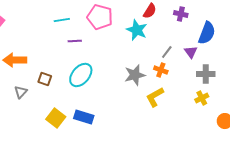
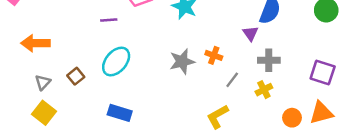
gray line: (167, 52) -> (232, 80), moved
brown square: (45, 79) -> (76, 76), moved, turned 32
yellow L-shape: (155, 97) -> (217, 116), moved
yellow square: (56, 118) -> (44, 113), moved

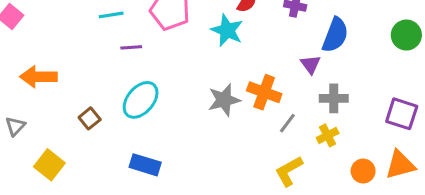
orange cross: (214, 55) -> (264, 92), size x1.5
gray triangle: (43, 82) -> (15, 126), moved
yellow L-shape: (217, 116) -> (289, 171), moved

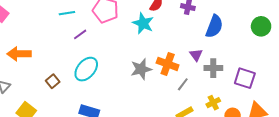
purple line: (131, 47) -> (80, 34), turned -32
purple triangle: (311, 64) -> (196, 55), moved
purple square: (402, 114) -> (245, 78), moved
yellow cross: (328, 135) -> (213, 103), moved

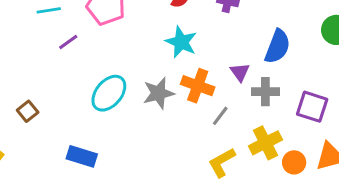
cyan star: (143, 23) -> (181, 42), moved
blue semicircle: (214, 26) -> (277, 47), moved
cyan ellipse: (86, 69) -> (109, 93), moved
yellow cross: (213, 103) -> (265, 143), size x1.5

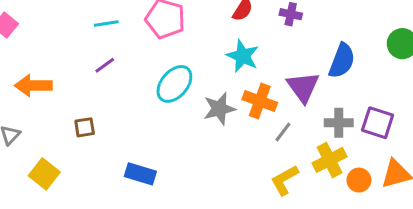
purple line: (68, 42) -> (105, 65), moved
purple triangle: (240, 72) -> (303, 87), size x1.6
gray cross: (265, 92) -> (339, 123), moved
cyan ellipse: (109, 93) -> (174, 84), moved
brown square: (28, 111) -> (85, 127), turned 30

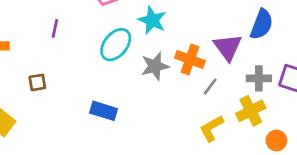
cyan star: (243, 56) -> (152, 20), moved
purple line: (105, 65) -> (55, 28), turned -42
blue rectangle: (140, 174) -> (104, 111), moved
orange circle: (359, 180) -> (276, 140), moved

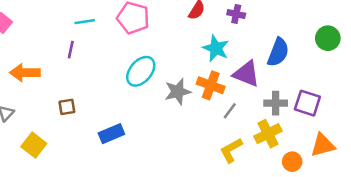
cyan star: (152, 20) -> (216, 48), moved
purple line: (55, 28) -> (71, 50), moved
purple triangle: (228, 47) -> (246, 74), turned -32
blue rectangle: (104, 111) -> (111, 134), moved, turned -40

